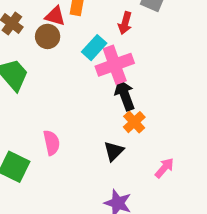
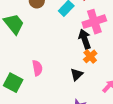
pink cross: (115, 65) -> (94, 22), moved

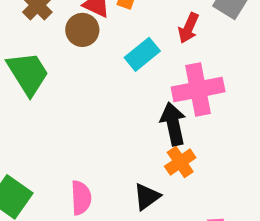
pink semicircle: (37, 68) -> (81, 198), moved

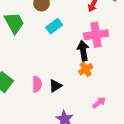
cyan rectangle: (142, 54) -> (54, 26), moved
black triangle: (147, 197) -> (55, 86), moved

